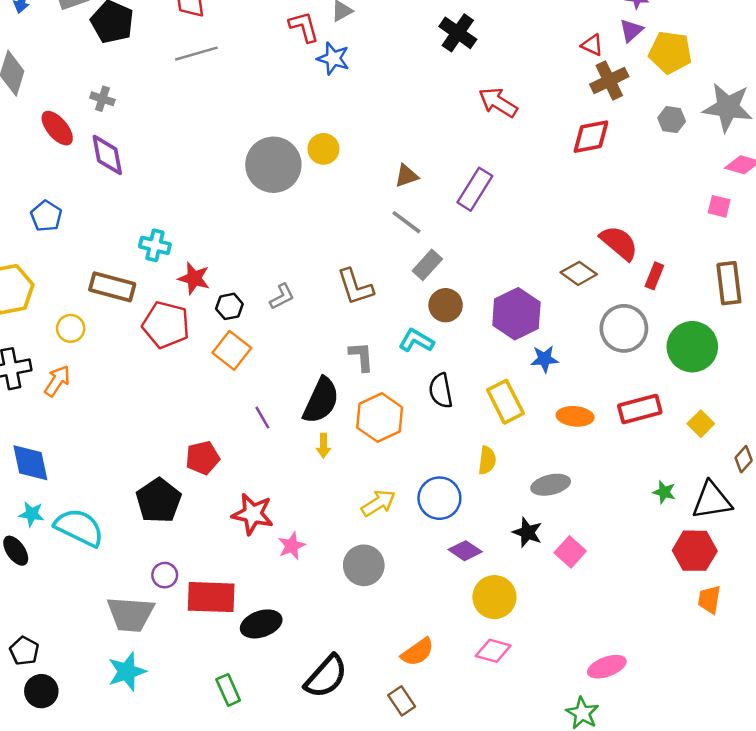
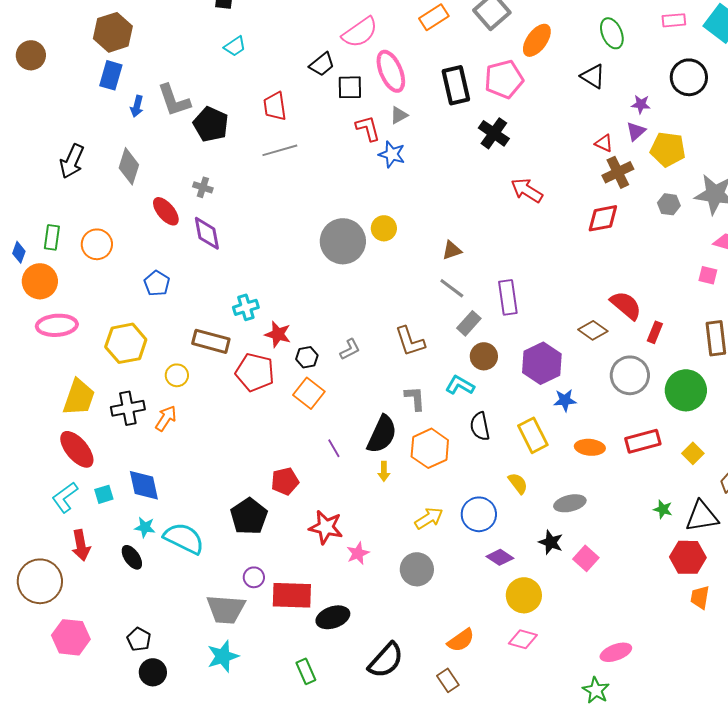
purple rectangle: (475, 189) -> (508, 297), moved, turned -40
cyan cross: (155, 245) -> (246, 307), turned -30
yellow semicircle: (487, 460) -> (518, 483), turned -45

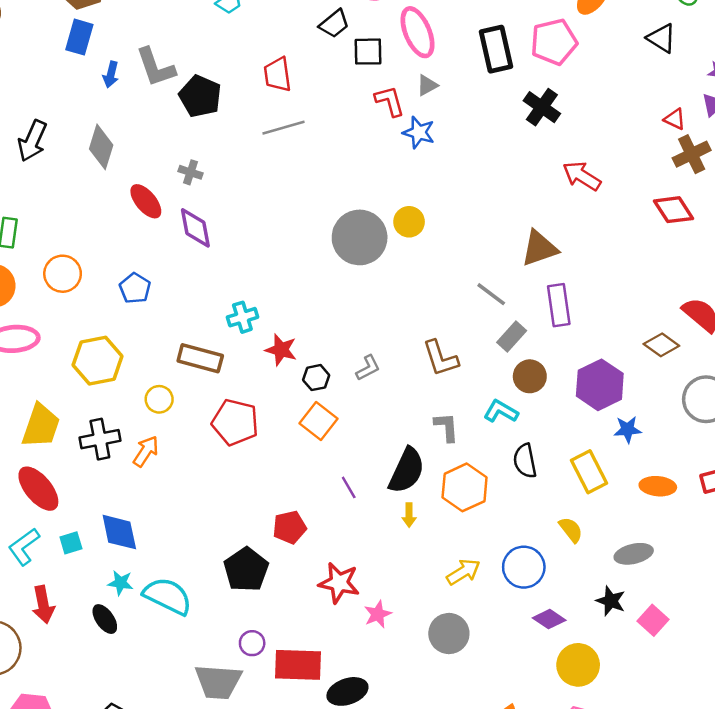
red diamond: (603, 218) -> (673, 210), turned 68
orange circle: (97, 244) -> (63, 274), moved
brown triangle: (452, 250) -> (539, 248), moved, size x1.6
red pentagon: (255, 372) -> (235, 422), moved

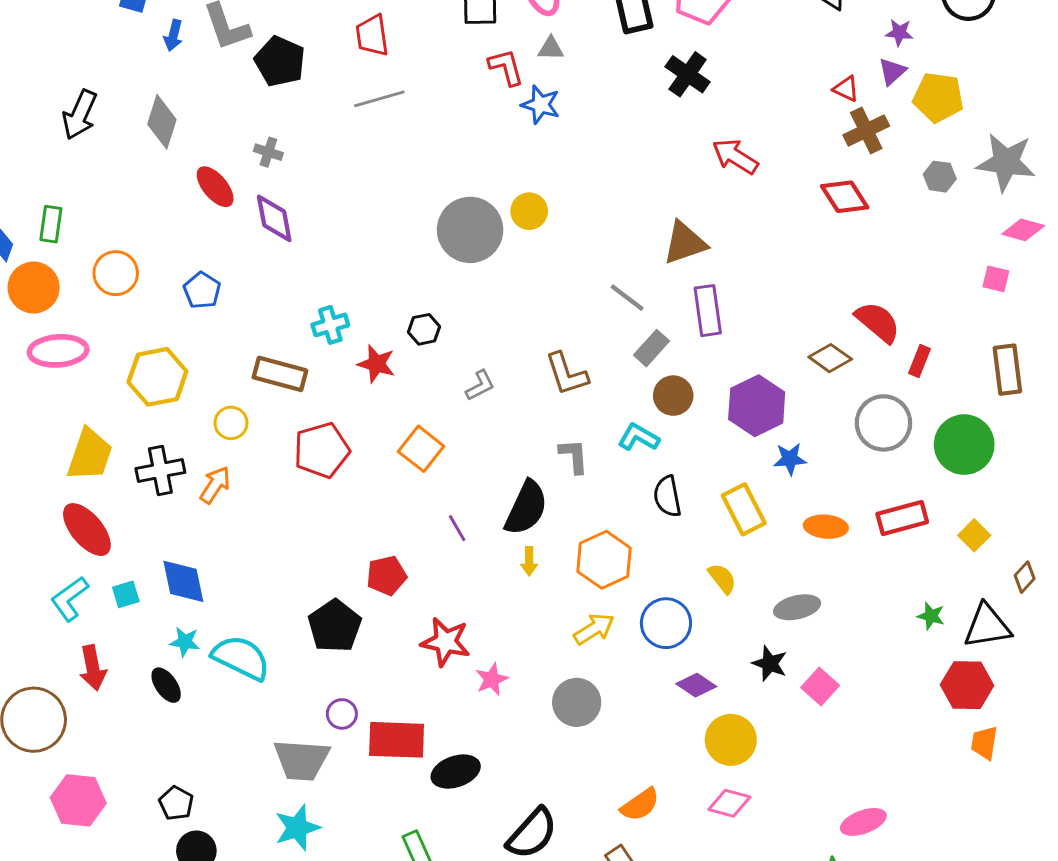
gray triangle: (427, 85) -> (551, 48), turned 30
black hexagon: (316, 378) -> (424, 329), moved
red pentagon: (235, 422) -> (322, 450), turned -30
orange hexagon: (465, 487) -> (604, 560), moved

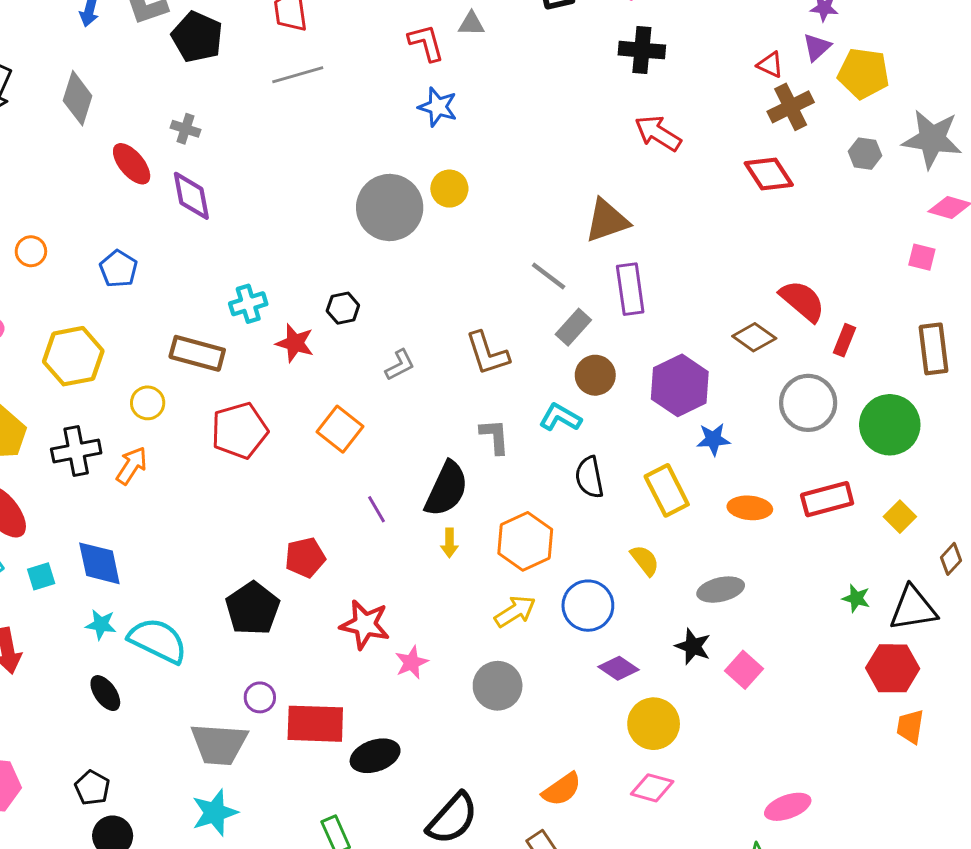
black cross: (688, 74) -> (642, 50), moved, turned -30
blue star: (541, 105) -> (438, 107), moved
orange circle: (116, 273) -> (31, 251), size x0.7
black ellipse: (166, 685) -> (105, 693), moved

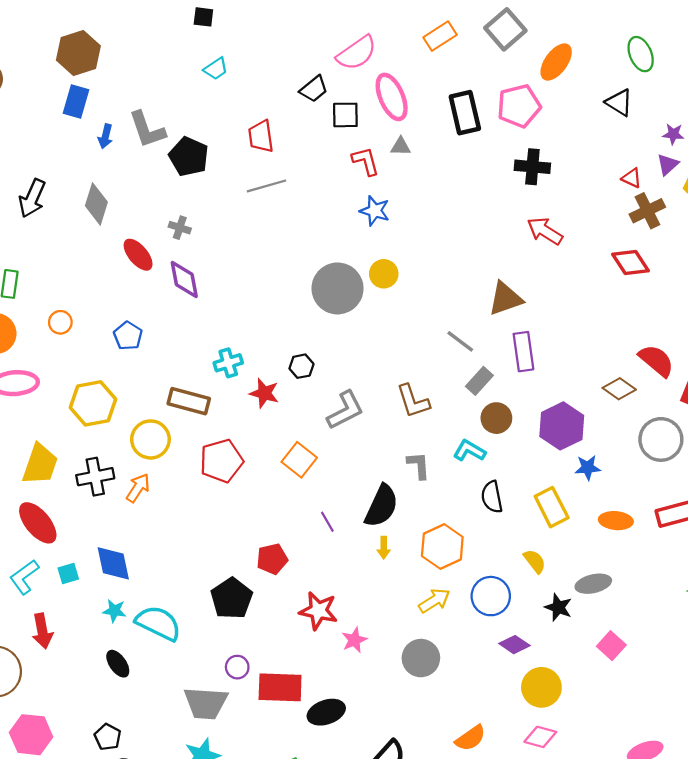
gray L-shape: (400, 365) -> (345, 410), size x1.6
yellow circle: (148, 403) -> (150, 439), size x1.5
black star: (693, 646) -> (558, 607), moved

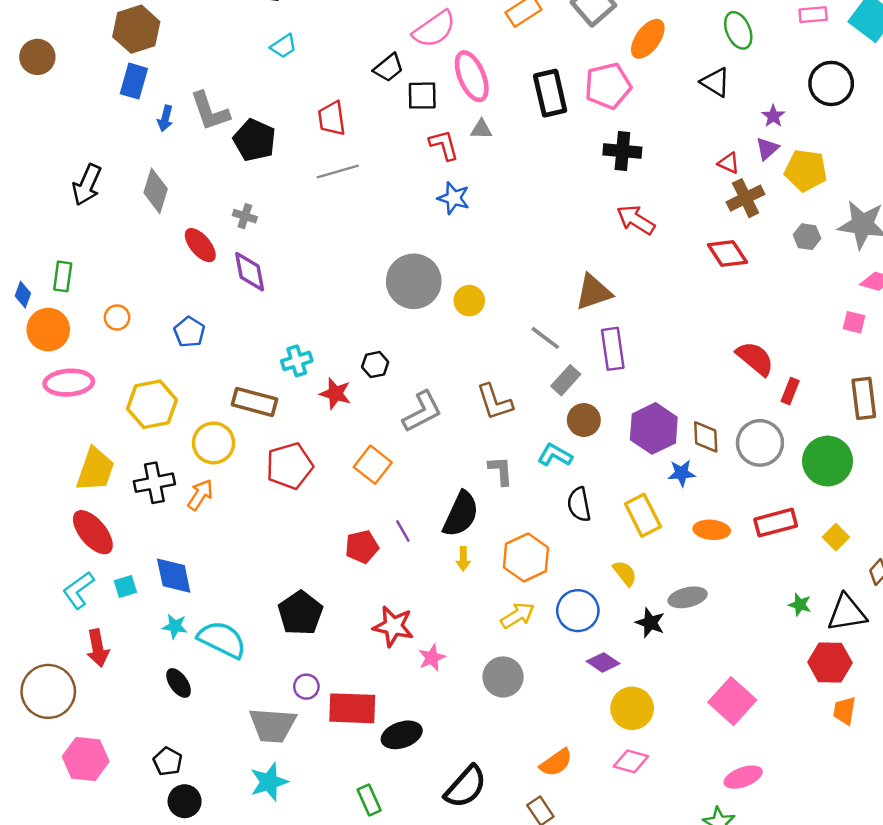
purple star: (673, 134) -> (773, 116), turned 30
yellow circle: (384, 274) -> (469, 301), moved
brown diamond: (619, 389) -> (706, 437), moved, turned 52
red pentagon: (272, 559) -> (362, 547), moved
pink square: (611, 646) -> (732, 701), moved, size x1.5

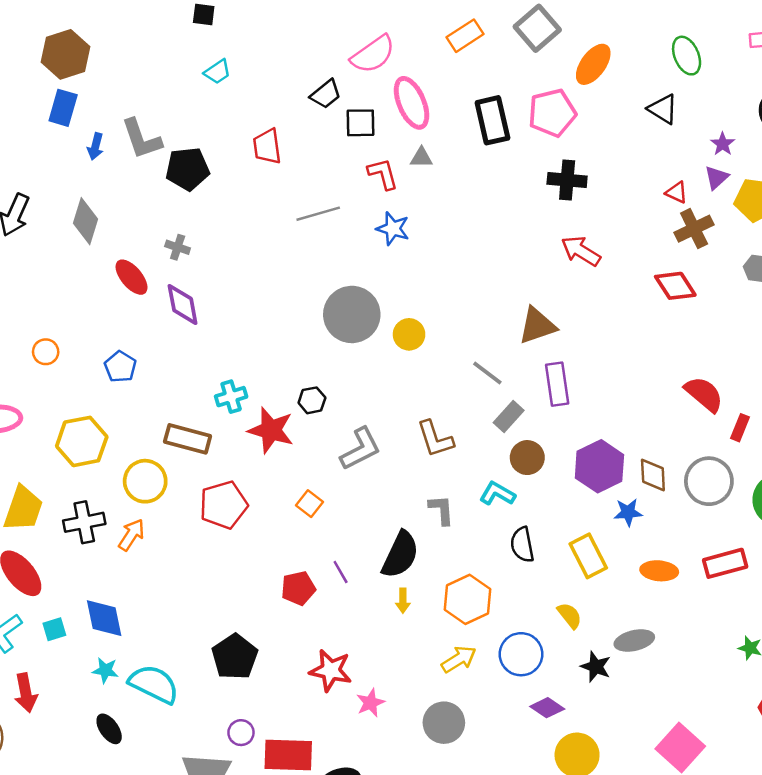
black pentagon: (255, 140) -> (188, 169), turned -30
gray line: (338, 172) -> (318, 214), moved
red star: (335, 393) -> (271, 430), size x1.4
orange square: (373, 465) -> (309, 504), size x0.7

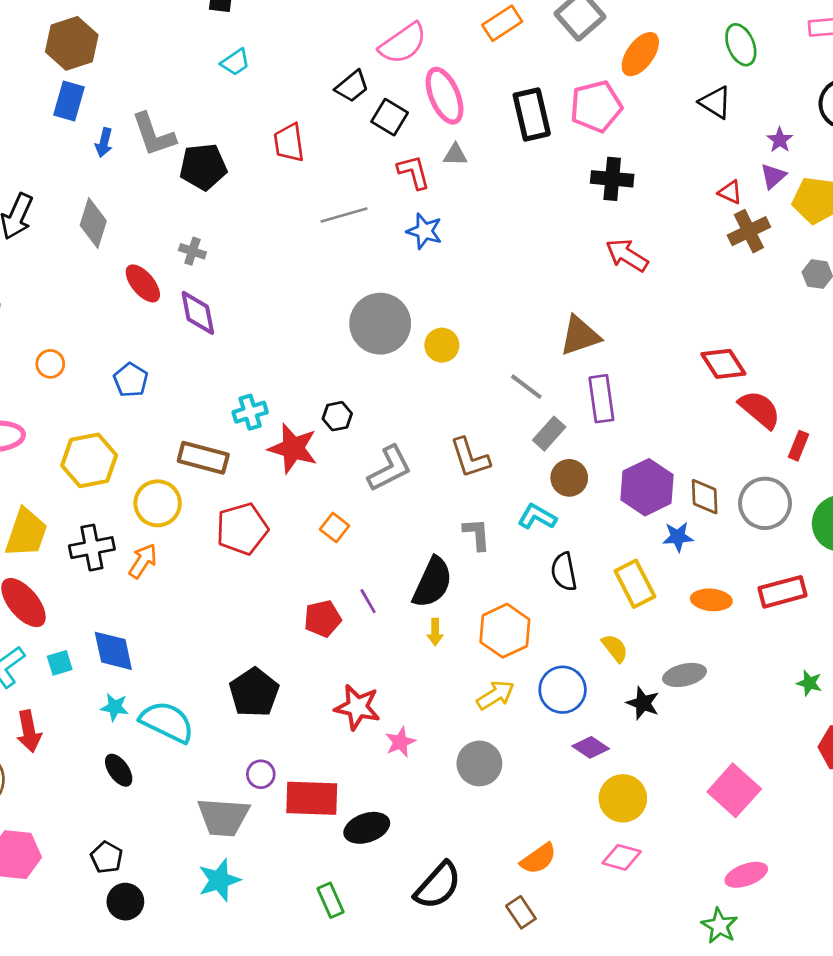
black square: (360, 123) -> (390, 117), turned 32
red diamond: (675, 286) -> (723, 364), moved

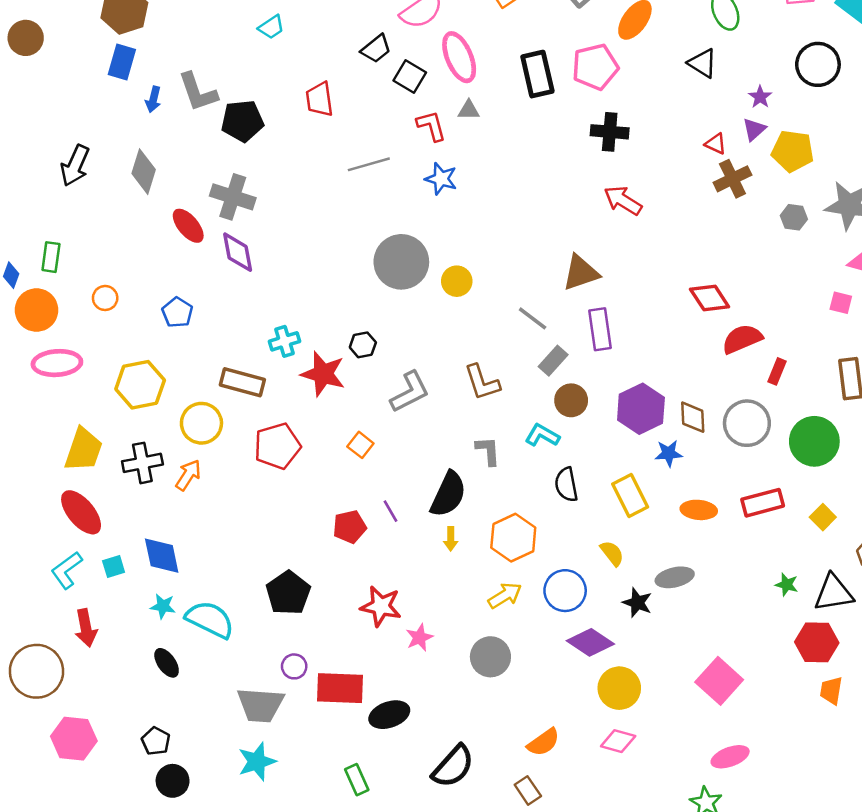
gray cross: (192, 251) -> (233, 197), size x1.8
red semicircle: (760, 409) -> (742, 339), turned -63
purple diamond: (591, 747) -> (590, 642), size x1.4

